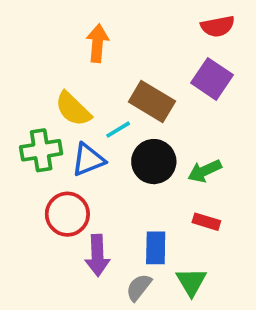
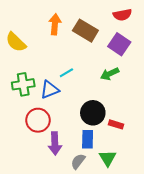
brown rectangle: (152, 101) -> (85, 31), moved
yellow semicircle: (73, 109) -> (16, 42), moved
black circle: (154, 162) -> (93, 113), moved
green arrow: (205, 171) -> (110, 74), moved

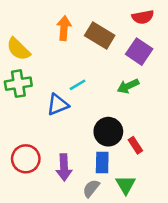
green cross: (23, 84) -> (18, 84), moved
red circle: (38, 120) -> (26, 159), moved
red rectangle: (116, 124) -> (135, 145), turned 40

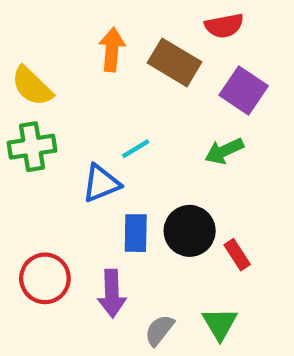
red semicircle: (143, 17) -> (224, 26), moved
blue rectangle: (102, 162) -> (136, 233), moved

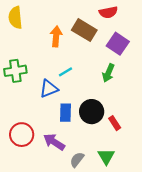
orange arrow: (112, 49) -> (56, 36), moved
yellow semicircle: (32, 86) -> (15, 18), moved, turned 40
green arrow: (224, 151) -> (108, 73), turned -42
purple arrow: (112, 293) -> (54, 142), turned 125

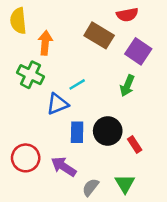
orange arrow: (56, 36) -> (45, 43), moved
green cross: (15, 71) -> (31, 75), moved, turned 35

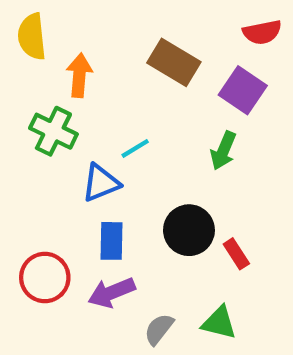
red semicircle: (127, 15) -> (262, 32), moved
blue rectangle: (77, 132) -> (112, 241), moved
purple arrow: (64, 167) -> (112, 293), turned -55
green triangle: (125, 184) -> (219, 323), turned -45

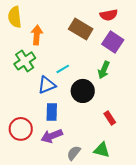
red semicircle: (262, 32) -> (109, 15), moved
green cross: (53, 131) -> (25, 61), turned 30
black circle: (189, 230) -> (83, 91), moved

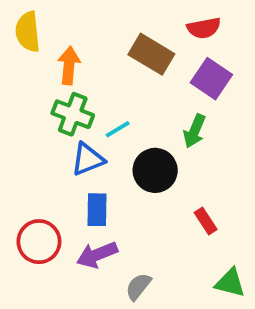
green cross: (25, 61) -> (73, 114), moved, turned -35
green triangle: (102, 150) -> (230, 283), moved

